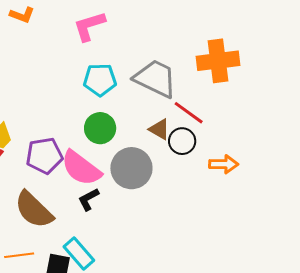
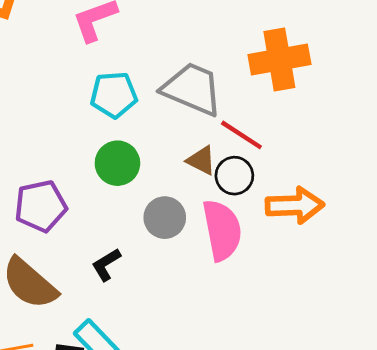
orange arrow: (224, 164) -> (295, 205), size x1.4
pink semicircle: (81, 168) -> (222, 230), moved, turned -135
gray circle: (131, 168) -> (165, 218), size x0.7

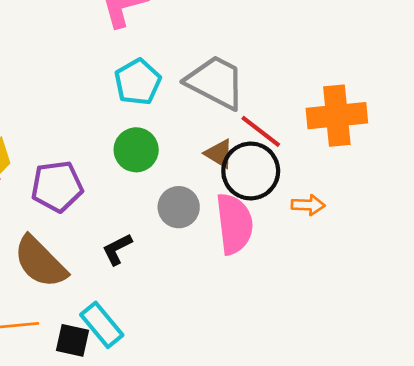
orange cross: (279, 60) -> (337, 116), moved
cyan pentagon: (114, 95) -> (138, 82), turned -30
black circle: (234, 176) -> (251, 171), size x1.5
orange arrow: (295, 205) -> (308, 205), size x0.6

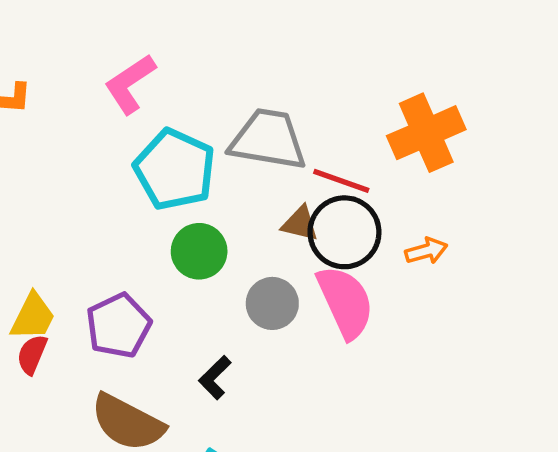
cyan pentagon: (138, 82) -> (175, 169), size x1.4

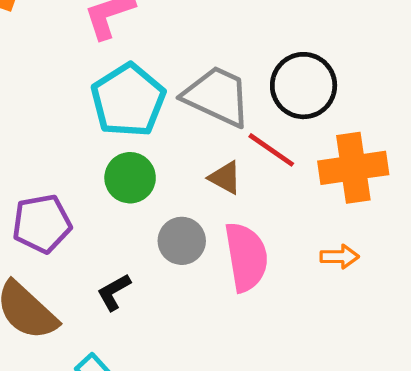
orange cross: (426, 133) -> (353, 168), moved
black circle: (344, 232) -> (304, 86), moved
orange arrow: (426, 251) -> (340, 257), moved

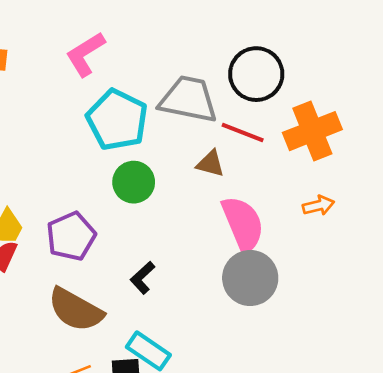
gray circle: (182, 241) -> (250, 278), moved, size x1.4

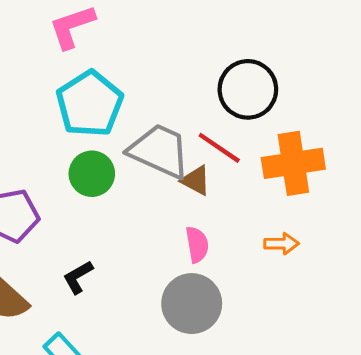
gray trapezoid: (188, 99) -> (159, 151), moved
brown triangle: (211, 164) -> (196, 180), moved
pink semicircle: (243, 224) -> (197, 245), size x0.6

